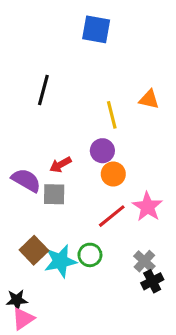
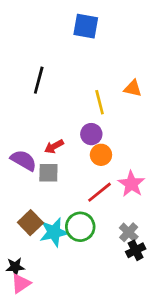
green circle: (90, 255) -> (80, 227), size x1.4

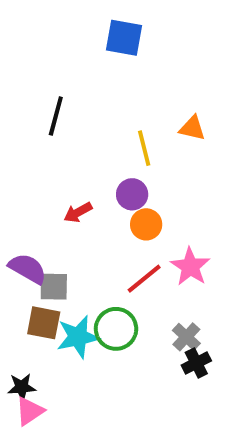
purple semicircle: (24, 160) -> (28, 269), moved
gray square: (48, 173) -> (54, 287), moved
brown square: (30, 223) -> (44, 323), turned -35

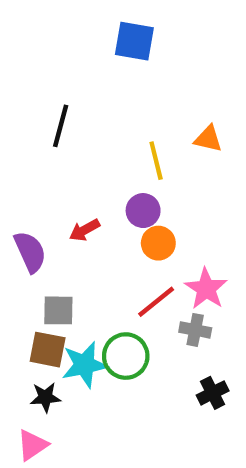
purple semicircle: (28, 269) -> (30, 252), moved, turned 36
gray cross: (186, 337) -> (195, 330), moved, turned -32
black star: (22, 387) -> (45, 397), moved

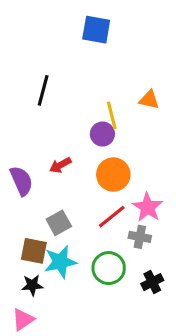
purple circle: (143, 211) -> (102, 134), moved
orange circle: (158, 243) -> (113, 175), size x1.4
gray square: (58, 310) -> (59, 223), moved, turned -30
green circle: (126, 356) -> (109, 268), moved

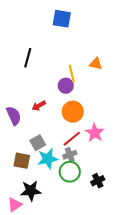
gray cross: (140, 237) -> (70, 155), moved, turned -32
cyan star: (60, 262) -> (48, 159), moved
black star: (32, 285) -> (31, 191), moved, size x1.5

